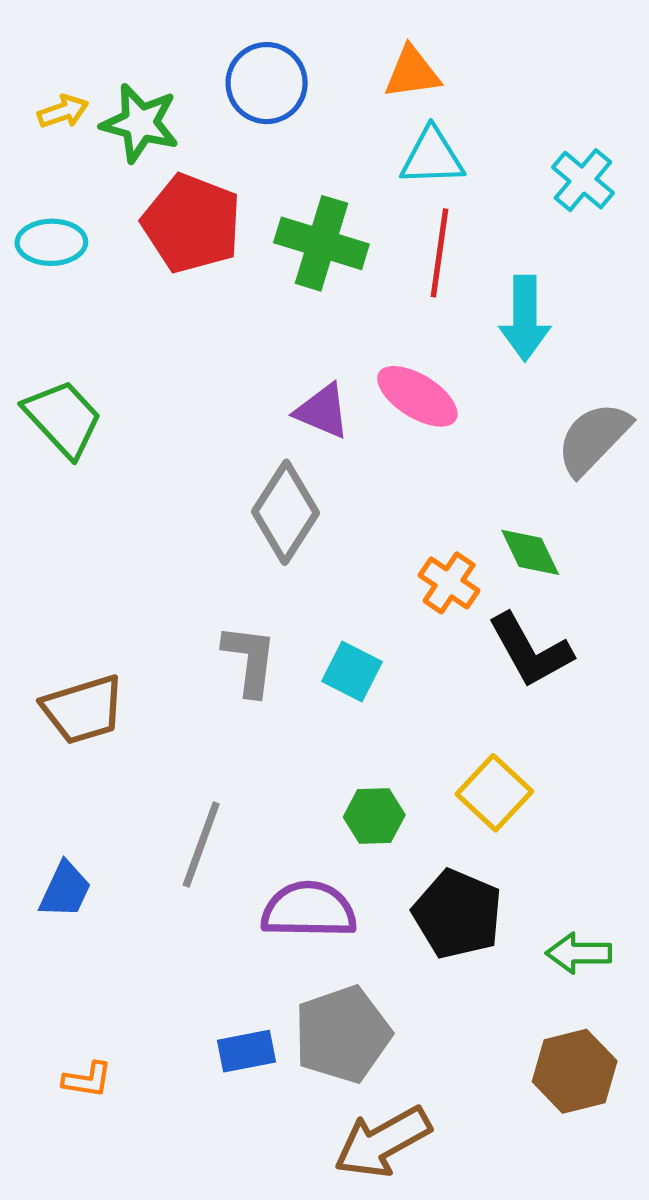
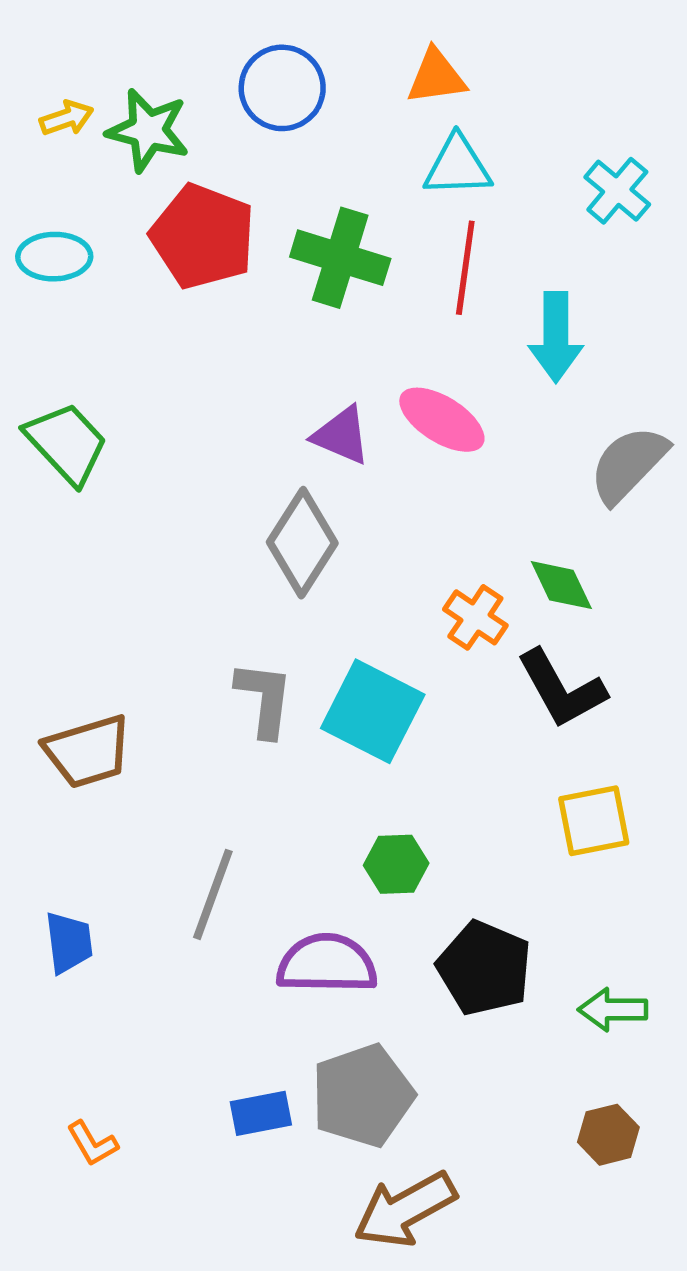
cyan square: (352, 672) -> (373, 711), size x1.6
yellow square: (494, 793) -> (594, 821), moved, turned 36
blue trapezoid: (65, 890) -> (69, 943), turned -32
brown hexagon: (575, 1071) -> (608, 1135), size x0.7
orange L-shape: (87, 1080) -> (92, 1144), turned 51

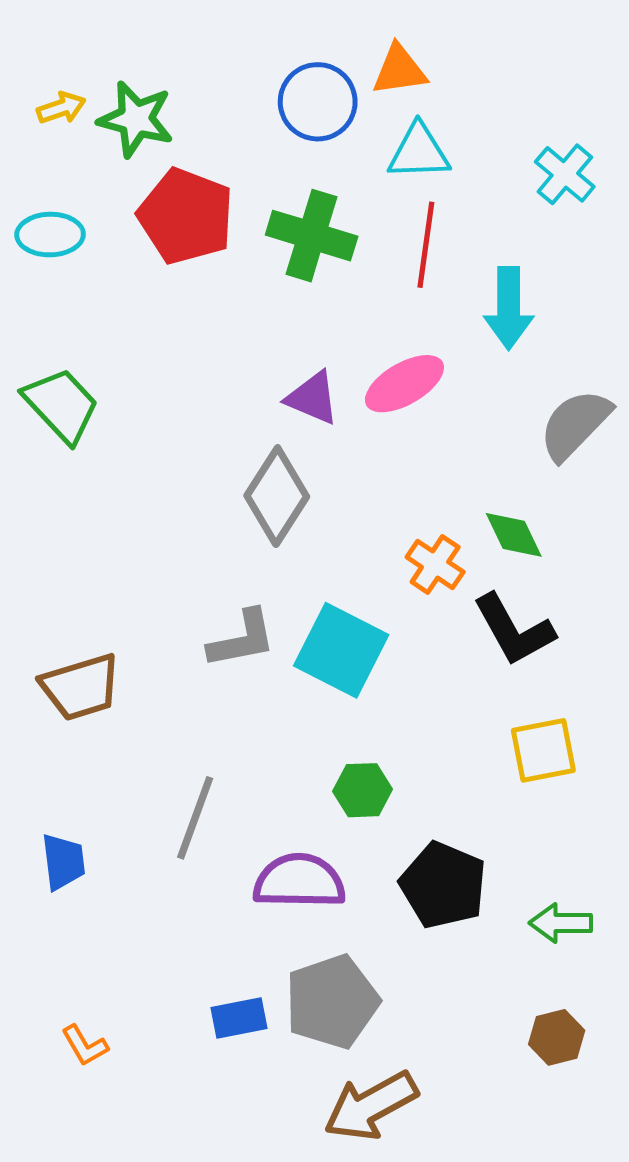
blue circle: (282, 88) -> (318, 102), moved
pink ellipse: (442, 420) -> (404, 384), turned -62
gray L-shape: (264, 699) -> (242, 639), turned 72

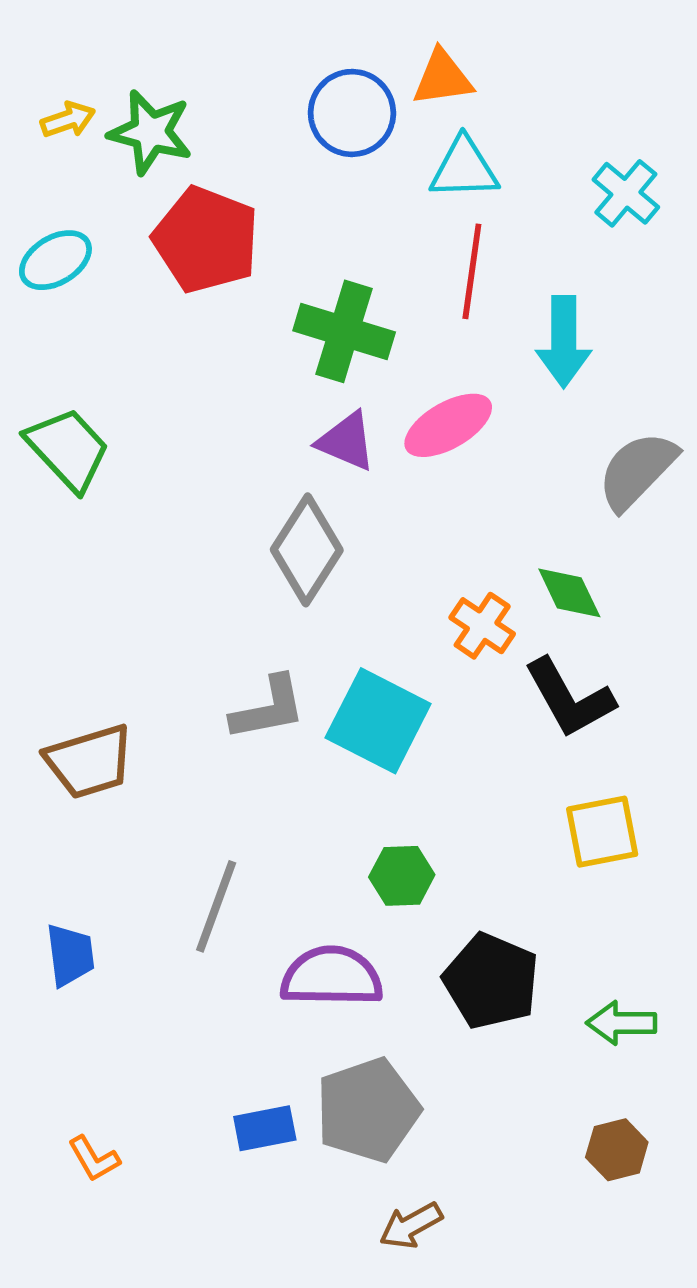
cyan ellipse: (50, 235) -> (55, 260), turned -30
green cross: (312, 236) -> (344, 331), moved
brown arrow: (371, 1106) -> (411, 1226), size x0.6

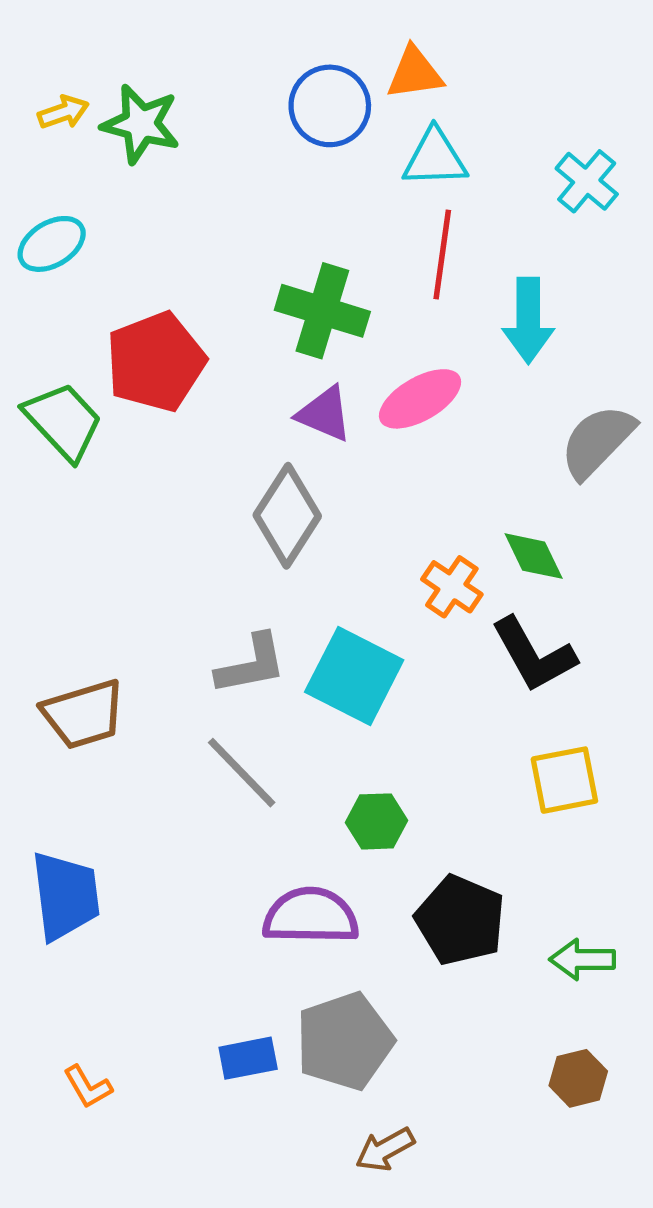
red pentagon: (206, 240) -> (156, 362), moved, turned 30
gray line: (216, 906) -> (242, 773), moved, turned -64
blue trapezoid: (70, 955) -> (65, 896), size x1.5

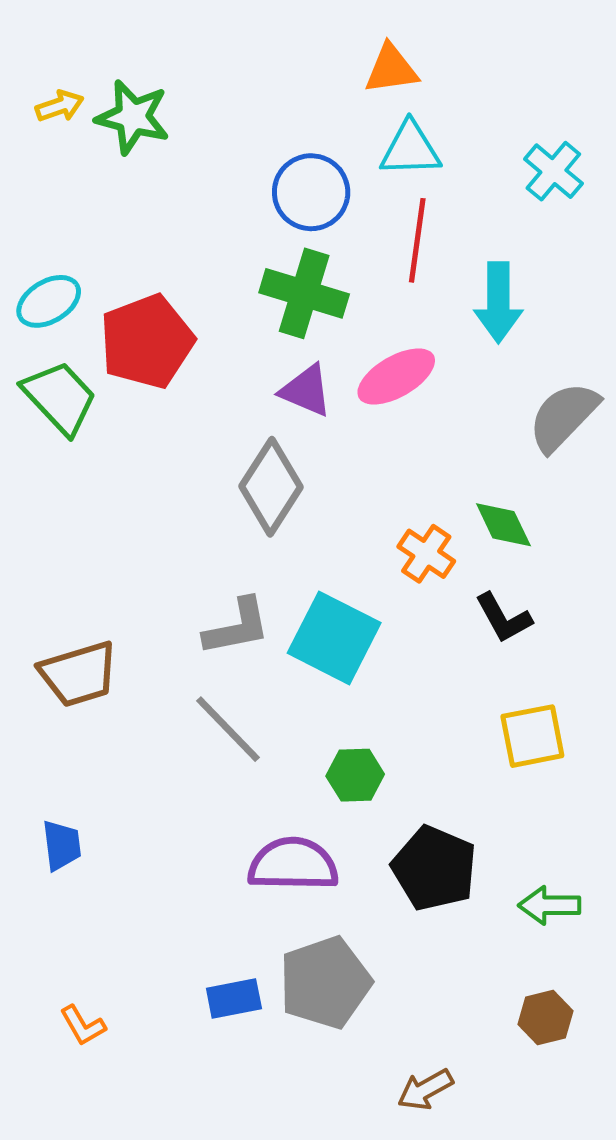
blue circle: (330, 106) -> (311, 192), moved
cyan ellipse: (52, 244) -> (49, 301), moved
black L-shape: (534, 655) -> (503, 618), size x0.7
blue trapezoid: (65, 896) -> (62, 845), size x0.6
brown arrow: (385, 1149) -> (425, 1090), moved

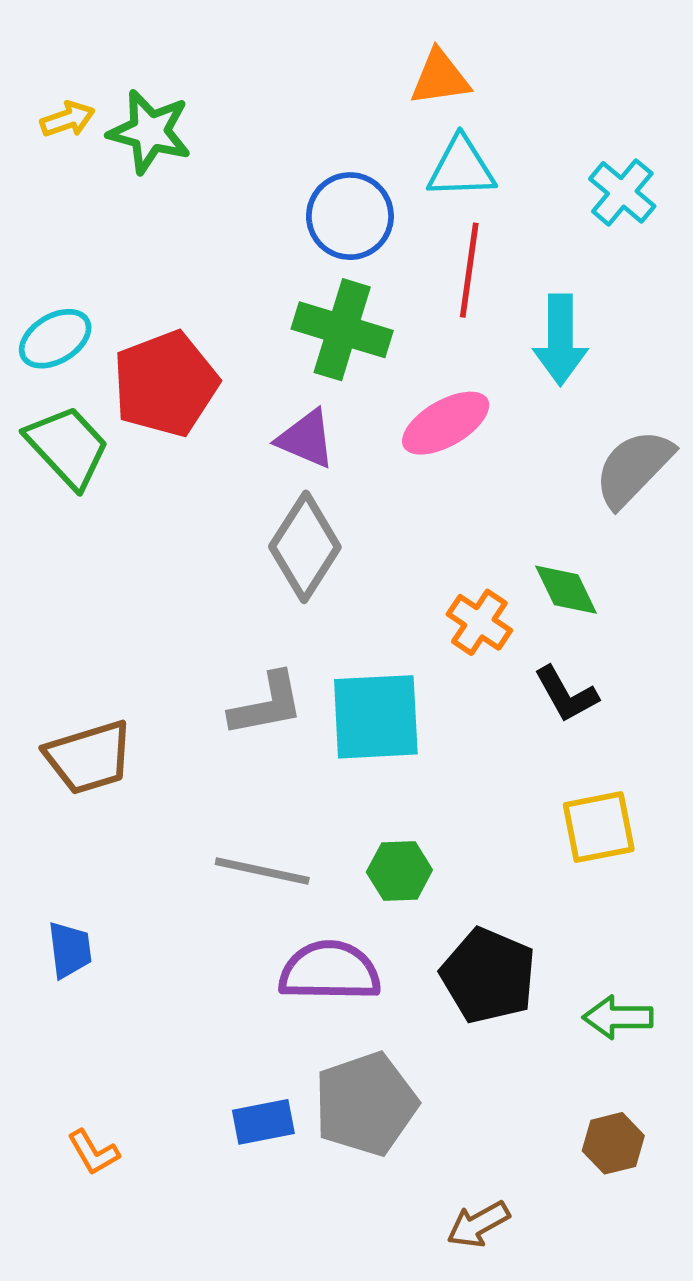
purple triangle: (306, 391) -> (306, 439), moved
cyan square: (334, 638) -> (376, 717), turned -30
gray line: (228, 729) -> (262, 871), moved, turned -34

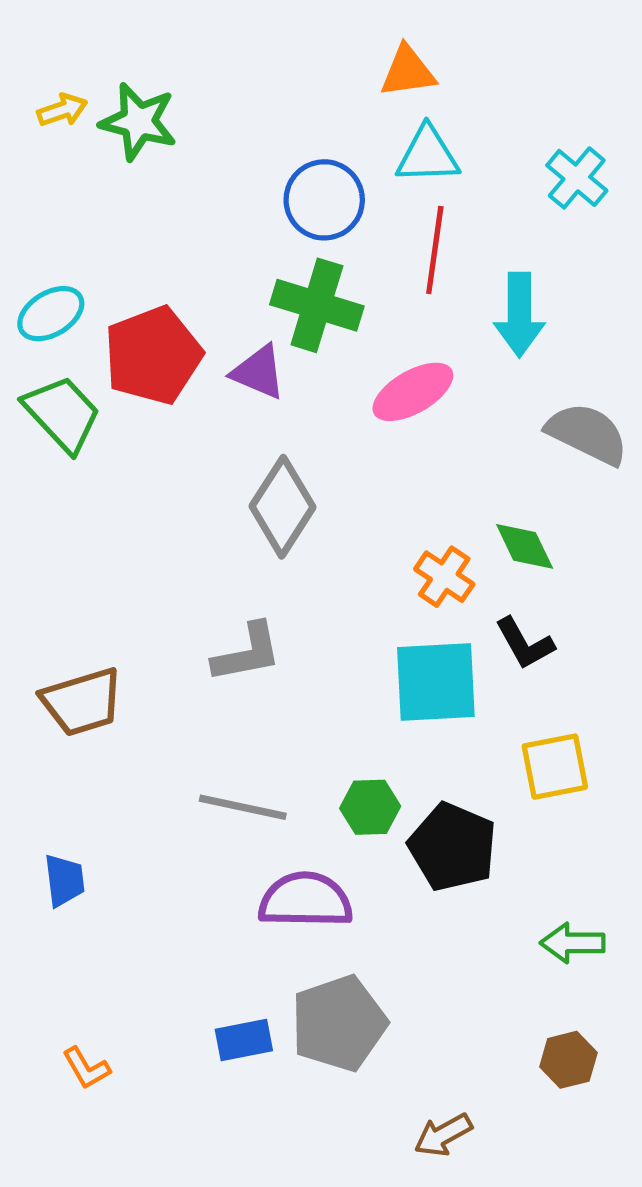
purple triangle: (306, 439) -> (258, 372), moved
gray semicircle: (634, 468) -> (587, 434), turned 72
cyan square: (376, 717) -> (436, 682), moved
black pentagon: (488, 976) -> (453, 847), moved

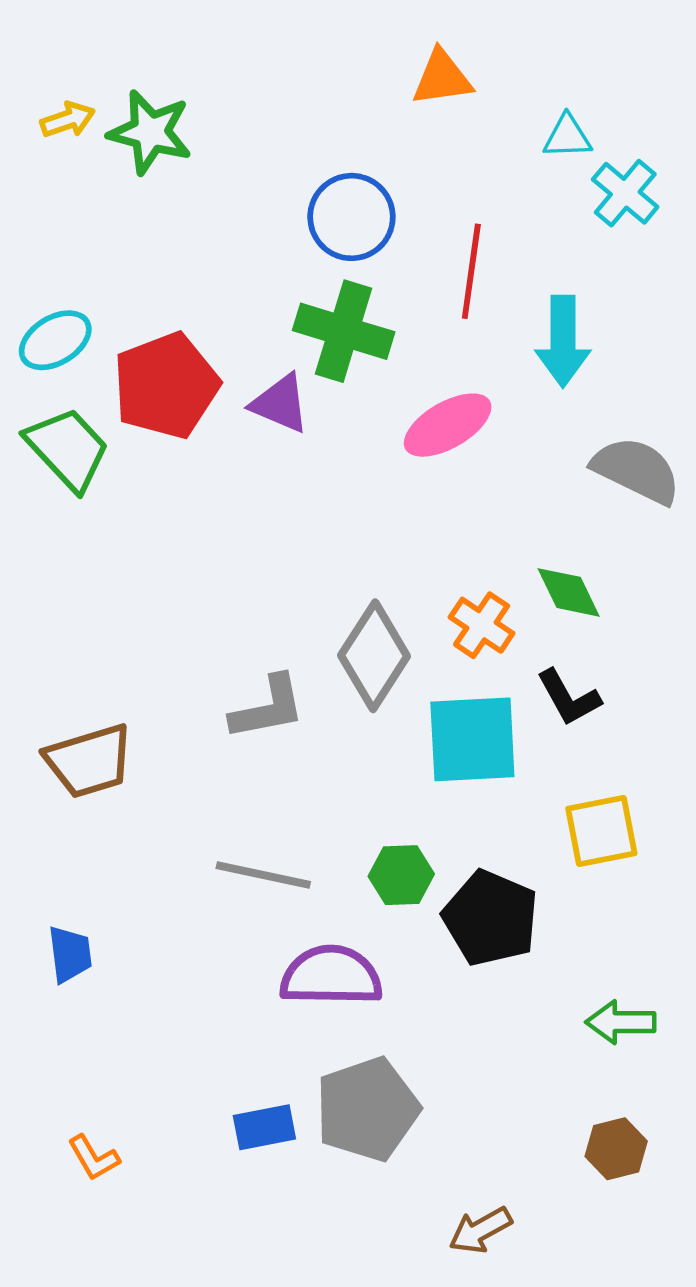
cyan triangle: (428, 155) -> (567, 137), moved, size x0.7
gray diamond: (282, 507) -> (374, 656), moved

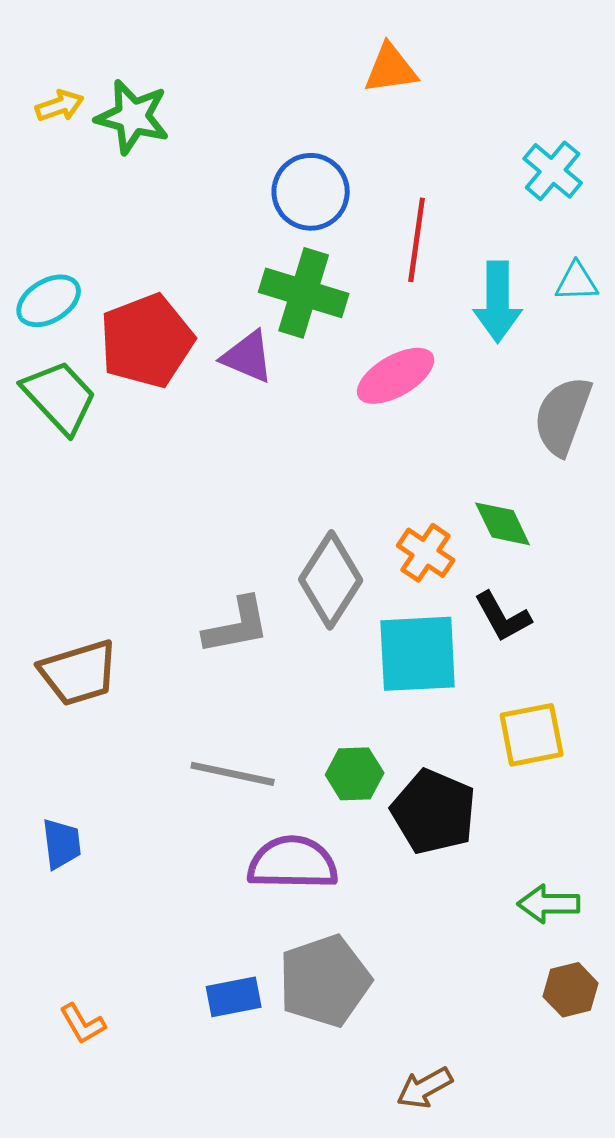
cyan triangle: (567, 137) -> (577, 282), moved
gray semicircle: (636, 470) -> (563, 416), turned -96
brown hexagon: (616, 1149) -> (571, 990), moved

